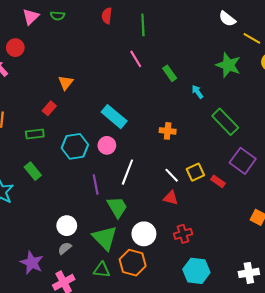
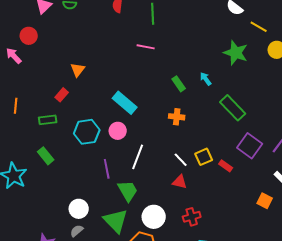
pink line: (136, 59) -> (146, 47), turned -48
green rectangle: (170, 73) -> (179, 84), moved

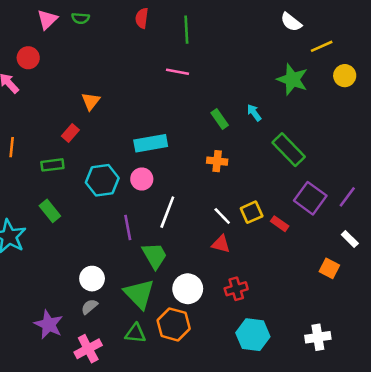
yellow line: (259, 27) -> (322, 46), turned -54
cyan rectangle: (125, 103) -> (151, 143), turned -50

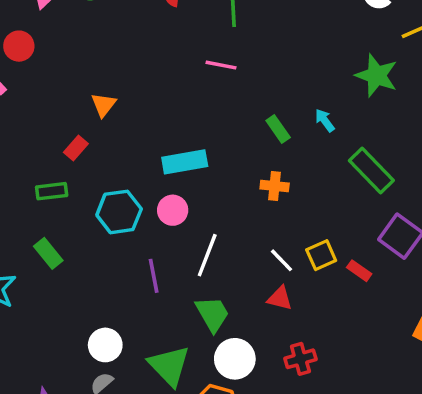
green trapezoid: (155, 256) -> (212, 314), moved

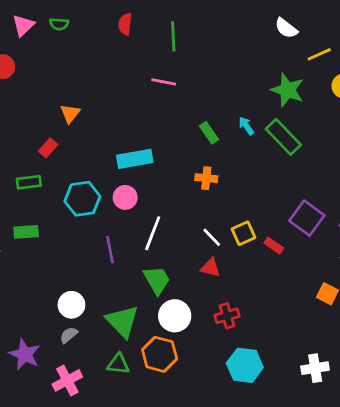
green rectangle: (371, 170) -> (283, 137), moved
green rectangle: (48, 253) -> (26, 232), turned -55

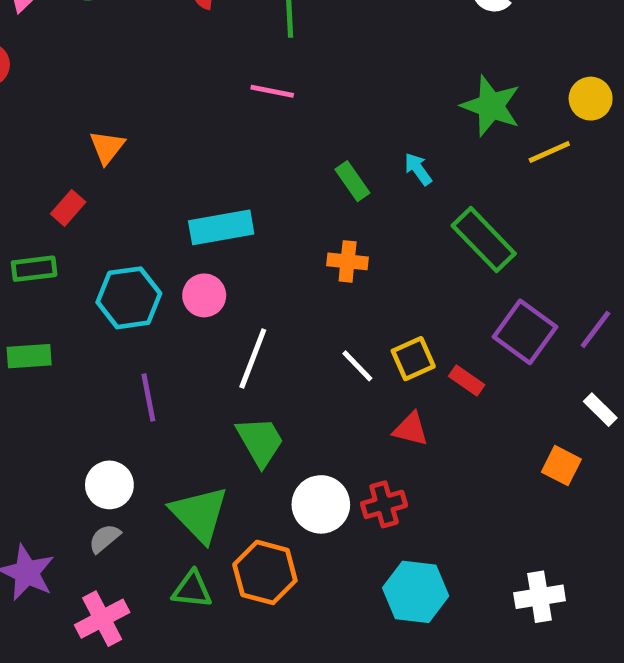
yellow line: (319, 54) -> (549, 152), moved
green rectangle: (283, 137) -> (484, 240), moved
purple line: (110, 250) -> (148, 397), moved
red triangle: (210, 268) -> (411, 429), moved
white circle: (175, 316) -> (321, 504), moved

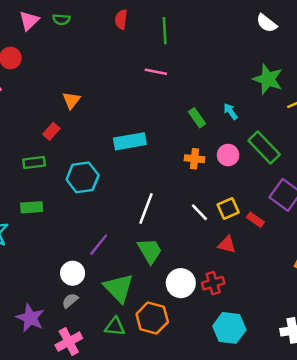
pink circle: (204, 295) -> (228, 155), moved
purple line: (148, 397) -> (99, 245), moved, turned 50

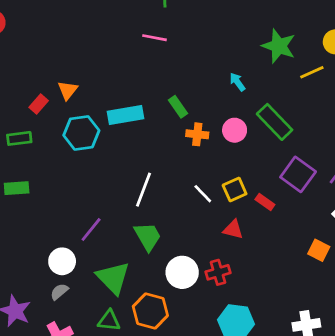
orange triangle: (71, 100) -> (68, 90), moved
green rectangle: (197, 118) -> (178, 107), moved
cyan hexagon: (83, 177) -> (81, 133), moved

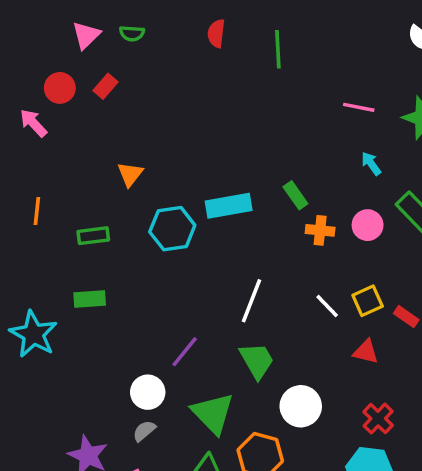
pink line: (155, 38) -> (359, 107), moved
orange triangle: (68, 90) -> (130, 174), moved
red rectangle: (39, 104) -> (106, 86), moved
red cross: (218, 272) -> (378, 419), moved, turned -30

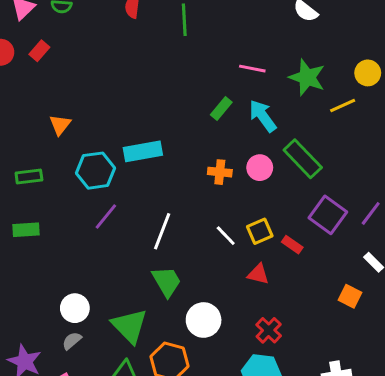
cyan arrow: (371, 164) -> (263, 116), size x1.6
green rectangle: (295, 195) -> (221, 108), moved, turned 75
purple line: (185, 352) -> (106, 216), moved

